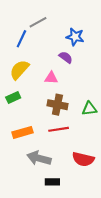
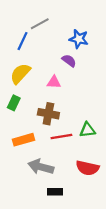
green rectangle: (13, 97) -> (14, 103), turned -40
brown cross: (57, 105) -> (48, 114), moved
green triangle: (89, 109) -> (87, 130), moved

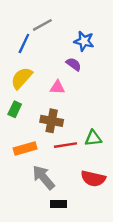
gray arrow: (41, 167) -> (44, 177), turned 35

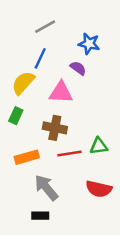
blue line: (24, 43) -> (40, 58), moved
pink triangle: (57, 87) -> (61, 92), size x1.5
black rectangle: (59, 204) -> (40, 216), moved

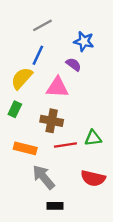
orange rectangle: (27, 157) -> (25, 148), turned 30
black rectangle: (40, 216) -> (55, 206), moved

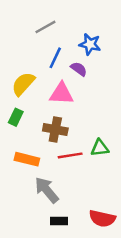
blue line: (38, 55) -> (55, 58), moved
red semicircle: (93, 178) -> (102, 218), moved

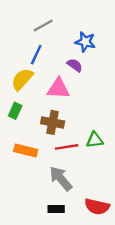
blue line: (55, 58) -> (36, 55), moved
gray arrow: (47, 190) -> (61, 179), moved

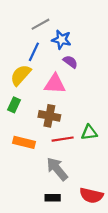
blue star: (85, 42) -> (61, 40), moved

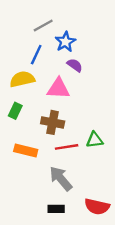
blue star: (61, 40) -> (65, 42), turned 30
yellow semicircle: (21, 75) -> (22, 79), turned 35

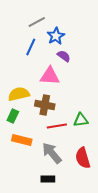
yellow semicircle: (22, 79) -> (19, 94), moved
green rectangle: (15, 111) -> (13, 116), moved
orange rectangle: (26, 150) -> (22, 140), moved
red semicircle: (97, 207) -> (83, 158), moved, turned 60

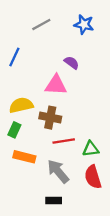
blue star: (56, 36) -> (84, 24), moved, turned -30
blue line: (31, 47) -> (14, 57), moved
green triangle: (81, 120) -> (91, 149), moved

